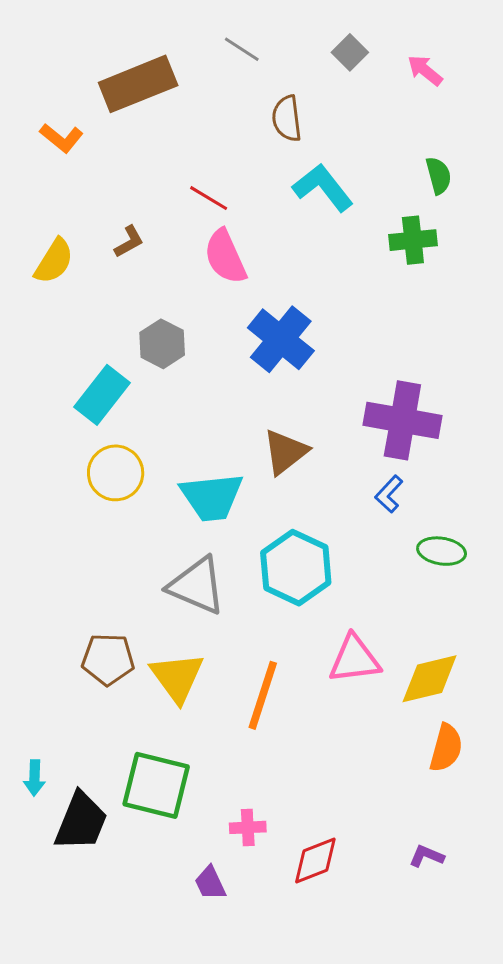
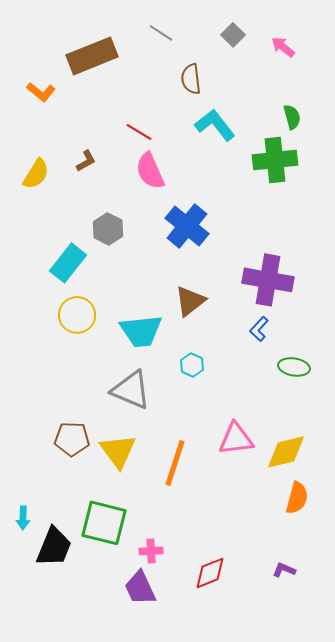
green cross: (413, 240) -> (275, 160), size x1.4
cyan hexagon: (296, 568) -> (192, 365), moved, size x0.5
pink cross: (248, 827) -> (151, 551), moved
purple trapezoid: (210, 883) -> (140, 588), size x1.5

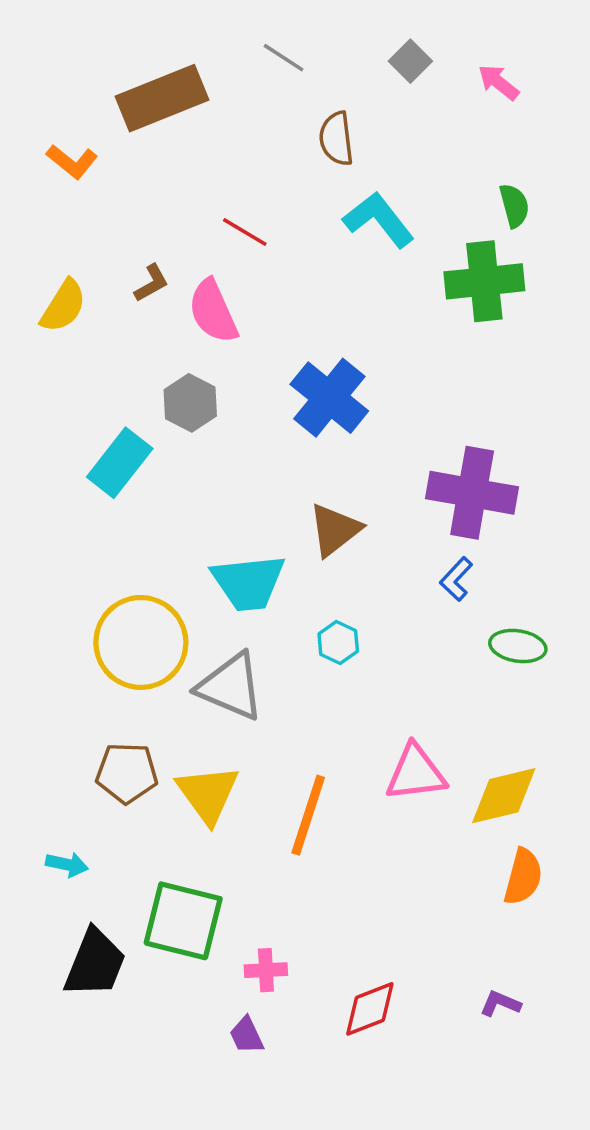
pink semicircle: (150, 171) -> (213, 311), moved
yellow circle: (77, 315) -> (141, 642), moved, size x1.4
cyan arrow: (23, 518) -> (67, 864), moved, turned -80
purple trapezoid: (140, 588) -> (247, 1035), size x0.6

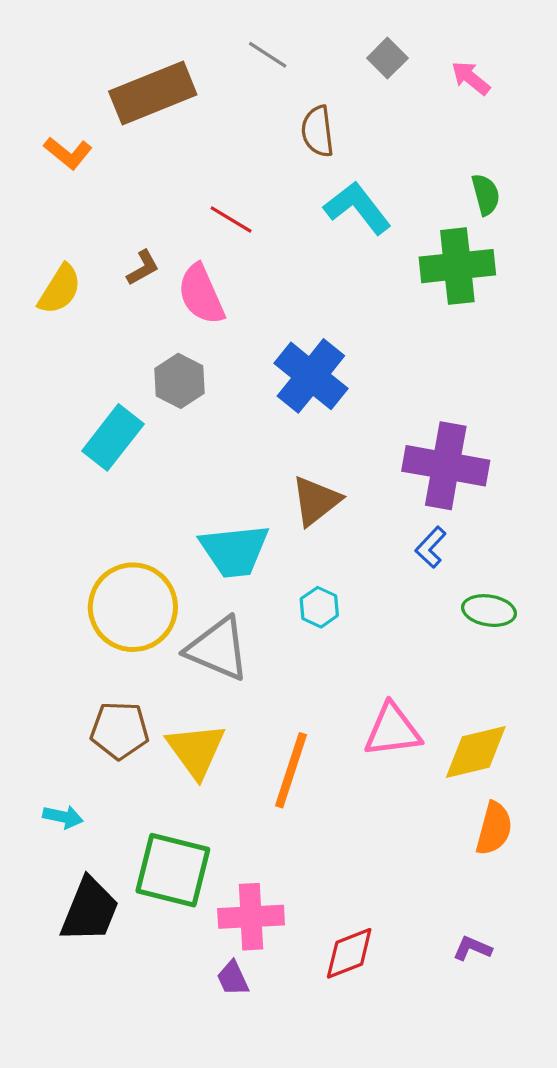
pink cross: (266, 970) -> (251, 917), size x1.6

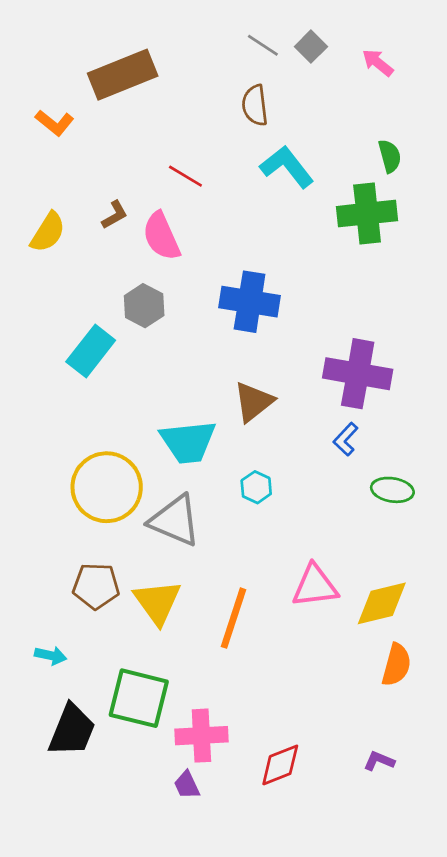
gray line: (268, 55) -> (263, 45), moved
blue cross: (311, 376) -> (250, 302), turned -30

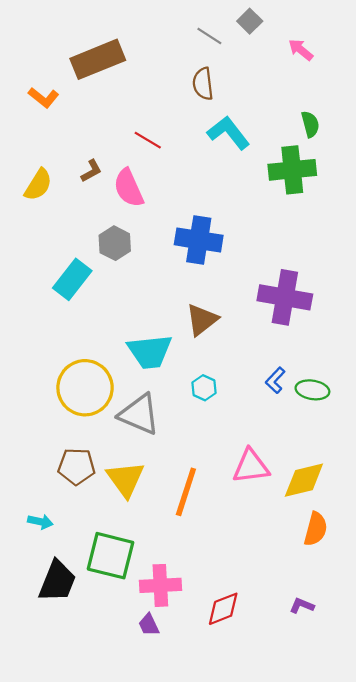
gray square: (311, 47) -> (250, 21), moved
blue L-shape: (346, 439) -> (275, 380), moved

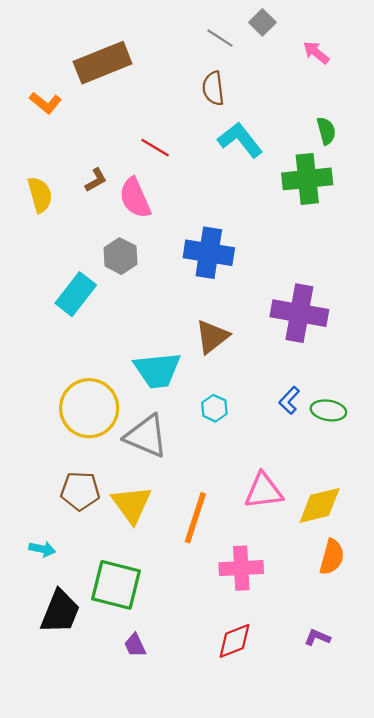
yellow semicircle: (38, 185) -> (40, 195), turned -48
pink cross: (160, 585) -> (241, 568), moved
purple trapezoid: (149, 625) -> (135, 645), moved

